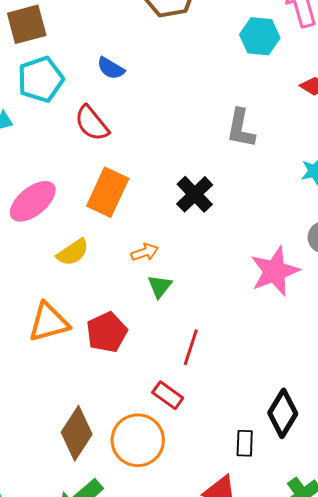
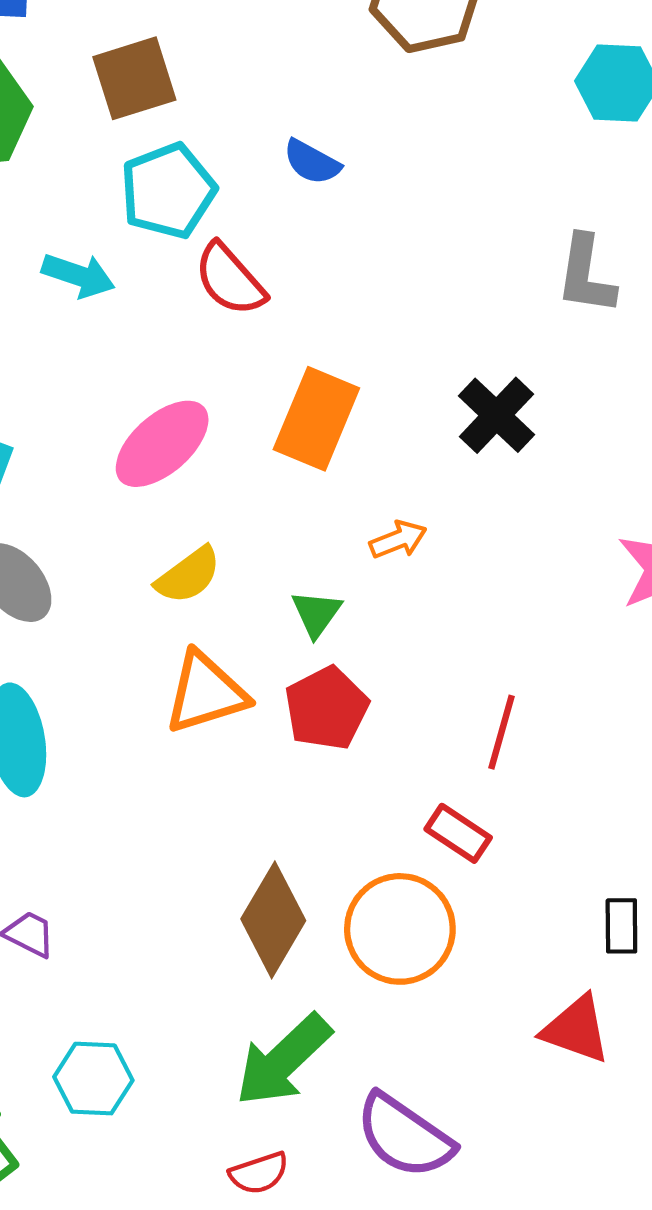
red semicircle: (92, 123) -> (230, 279), moved
yellow semicircle: (73, 252) -> (188, 575), moved
green triangle: (160, 286) -> (316, 613), moved

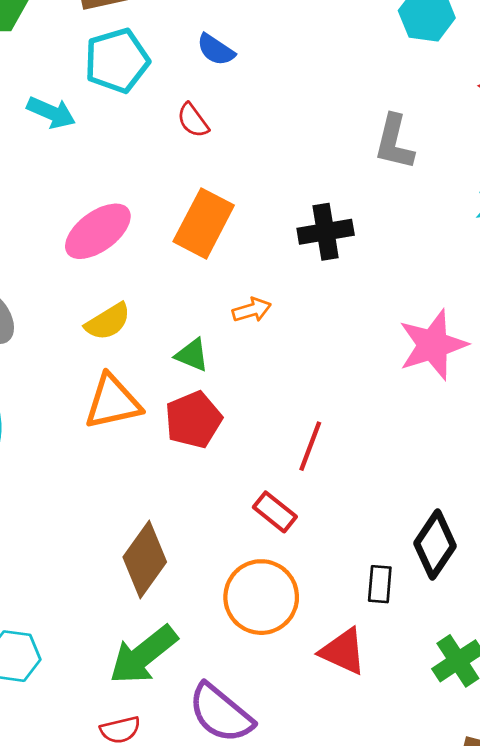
red semicircle: (230, 279) -> (193, 120), moved, size x0.7
black cross: (496, 415) -> (326, 232), turned 32
green triangle: (316, 613) -> (192, 355), turned -48
orange circle: (400, 929) -> (261, 597), moved

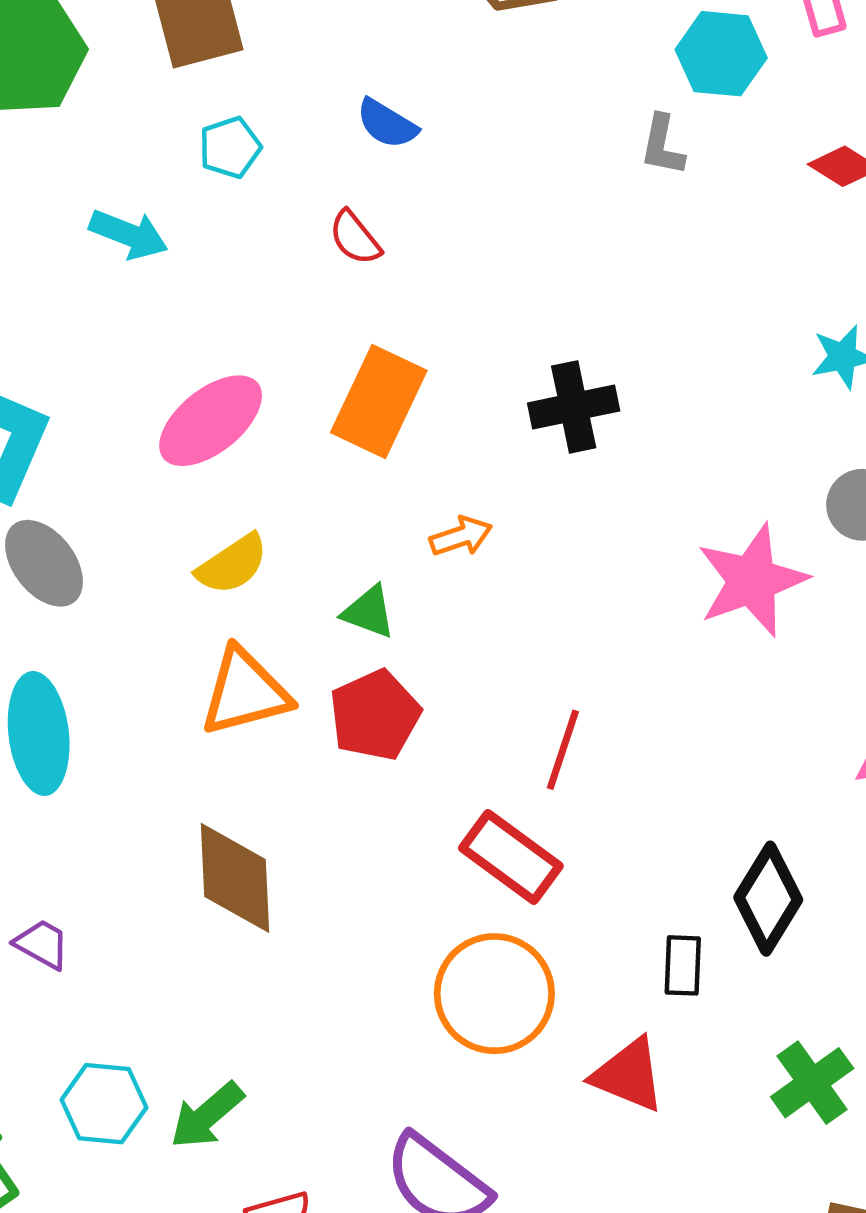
cyan pentagon: (117, 61) -> (230, 147), size x0.6
gray L-shape: (394, 142) -> (662, 145), moved, size x0.7
red rectangle: (275, 512) -> (511, 857), size x1.4
brown diamond: (145, 559) -> (235, 878), moved, turned -36
green arrow: (143, 655) -> (207, 1115), moved, size x0.7

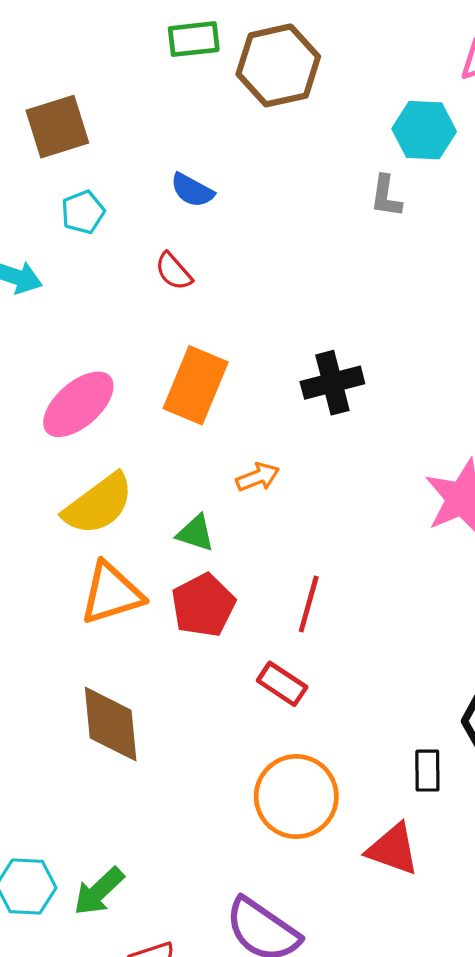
yellow semicircle: (232, 564) -> (98, 504), size x1.4
red line: (563, 750) -> (309, 604), moved
red rectangle: (511, 857) -> (282, 684), moved, size x0.7

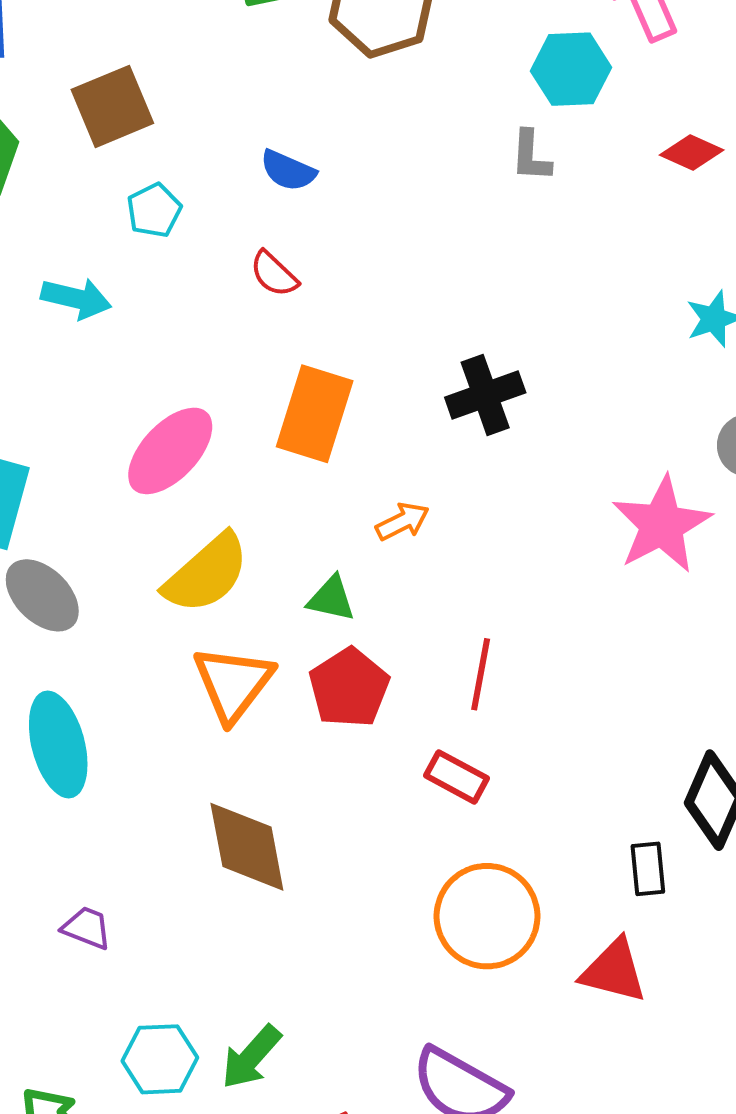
orange triangle: (112, 593) -> (233, 683), turned -30

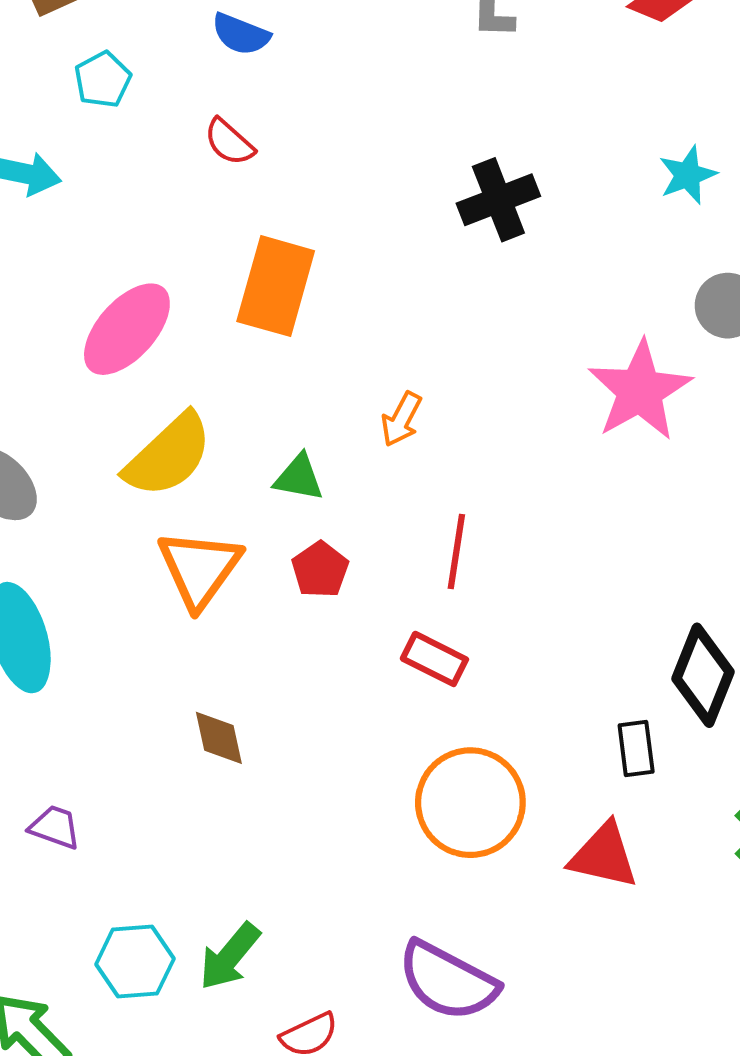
black cross: (485, 395) -> (498, 200), moved
orange arrow: (403, 521) -> (401, 419), moved, turned 146
red pentagon: (349, 688) -> (320, 570), size x0.7
brown diamond: (247, 847) -> (219, 738), size x0.6

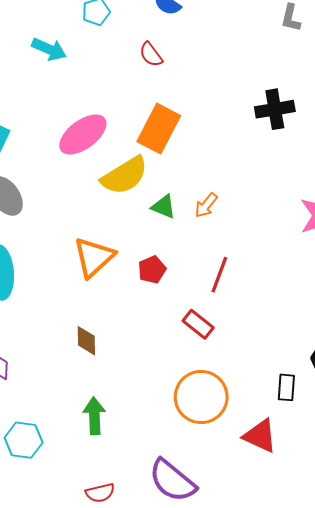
yellow semicircle: (168, 455) -> (125, 176), moved
green triangle: (299, 478) -> (164, 207), moved
green arrow: (230, 956) -> (94, 416), moved, turned 126

